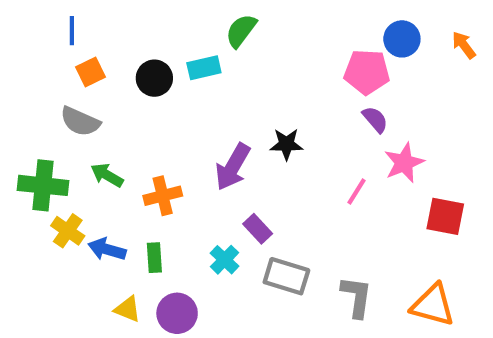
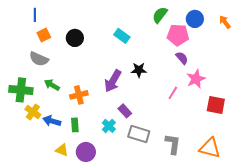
green semicircle: (241, 31) -> (160, 15), moved
cyan rectangle: (204, 68) -> (122, 36), moved, turned 49

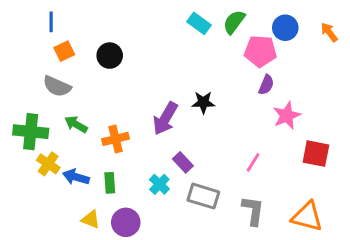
cyan rectangle: (122, 36) -> (199, 23), moved
purple semicircle: (182, 58) -> (266, 85), turned 64
pink line: (173, 93) -> (253, 162), moved

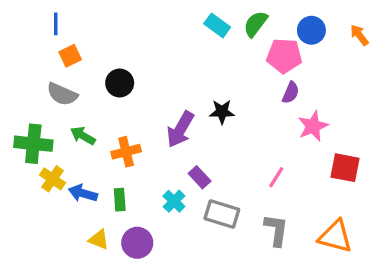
black circle: (110, 56) -> (120, 83), moved

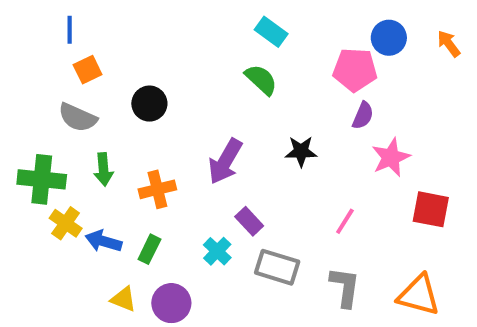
green semicircle: (255, 24) -> (261, 80), moved, turned 96
black star: (222, 112) -> (301, 151), moved
green arrow: (83, 136) -> (104, 169), turned -125
green rectangle: (120, 200) -> (149, 249), turned 30

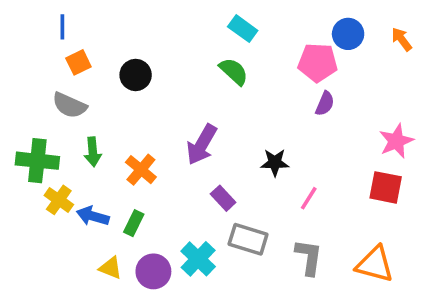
black circle: (149, 104) -> (136, 75), moved
black star: (301, 151) -> (275, 162), moved
pink star: (391, 157) -> (396, 141), moved
orange cross: (157, 189) -> (141, 170), turned -36
cyan cross: (217, 251) -> (198, 259), moved, size x1.4

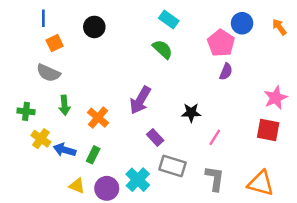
pink pentagon: (318, 62) -> (221, 43), turned 30
black circle: (136, 75) -> (94, 27), moved
green cross: (37, 161) -> (26, 111), size x0.6

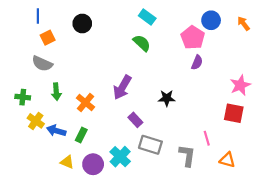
pink line: (215, 137) -> (207, 138), moved, turned -48
orange triangle: (261, 183) -> (227, 160), size x0.7

